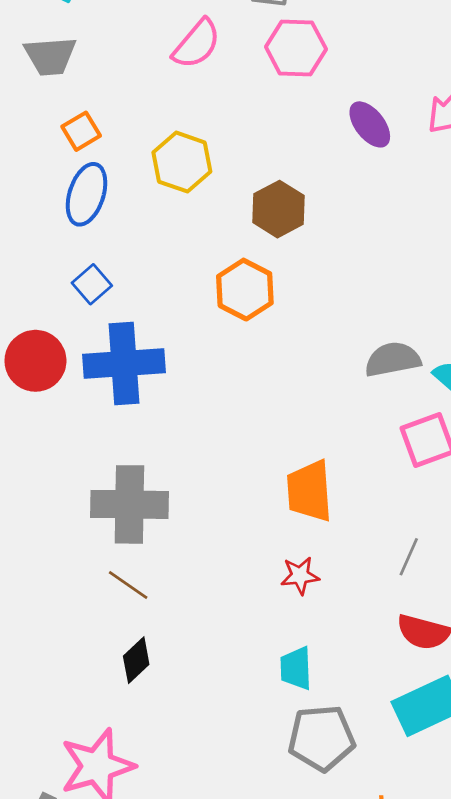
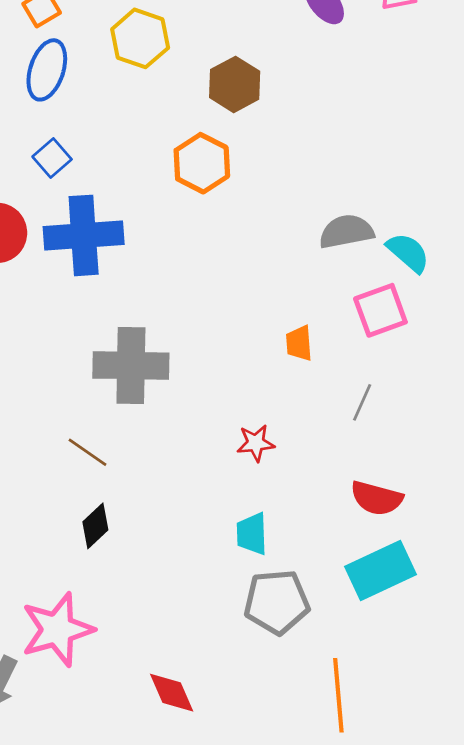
orange trapezoid: (309, 491) -> (299, 343), moved, size x0.6
gray cross: (129, 504) -> (131, 366), moved
gray line: (409, 557) -> (362, 402), moved

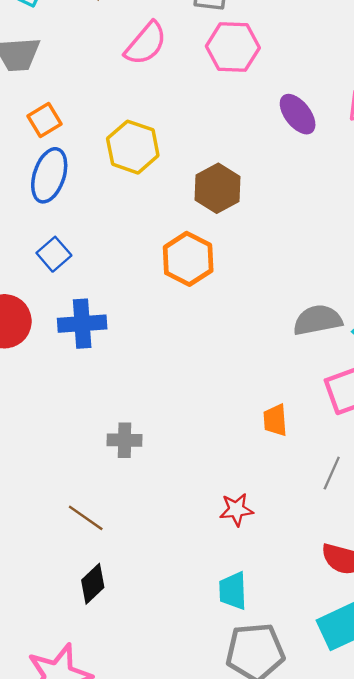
blue cross: (84, 235) -> (82, 324), size x0.7
gray cross: (131, 366) -> (125, 440), size x0.5

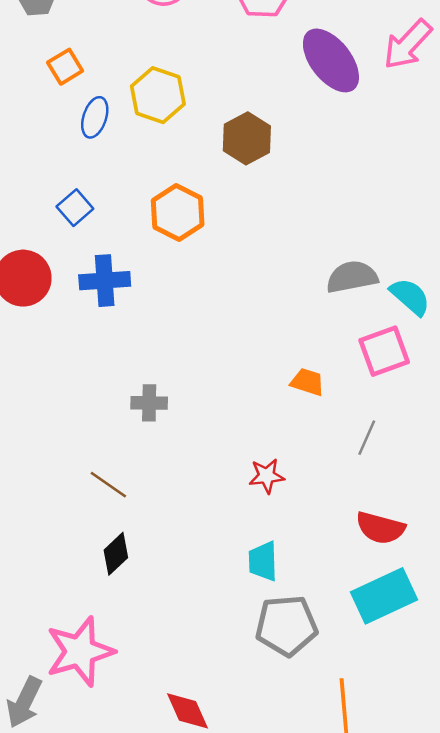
purple ellipse: (298, 114) -> (331, 60), size x1.5
blue ellipse: (49, 175) -> (95, 117), moved, size x0.7
orange hexagon: (188, 259) -> (178, 213), moved
orange trapezoid: (275, 420) -> (307, 382), turned 112

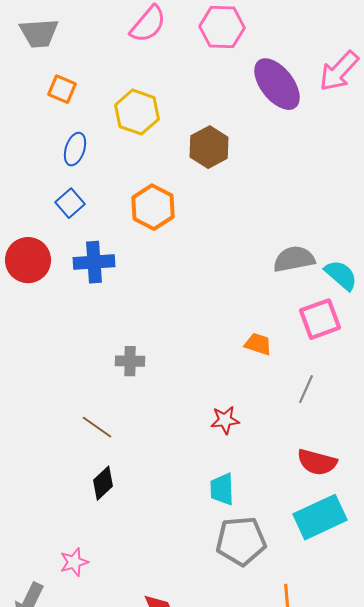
orange square: (65, 67) -> (62, 89), turned -36
blue ellipse: (95, 117) -> (75, 149), moved
pink star: (80, 652) -> (74, 562), size x0.5

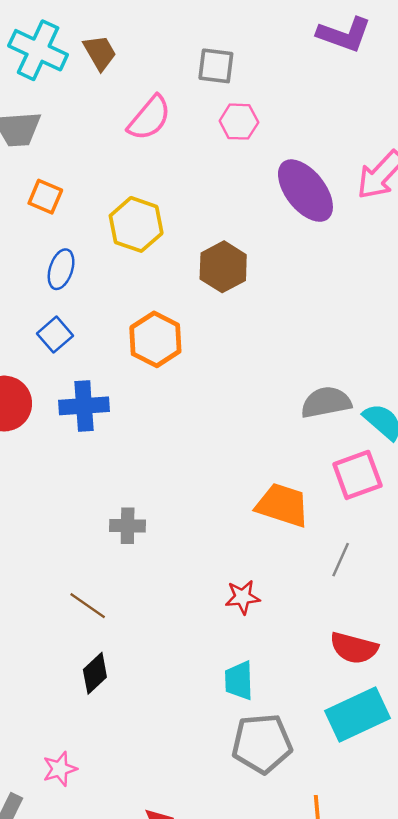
pink hexagon: (222, 27) -> (239, 122), size x0.7
orange trapezoid: (258, 344) -> (282, 505), size x1.6

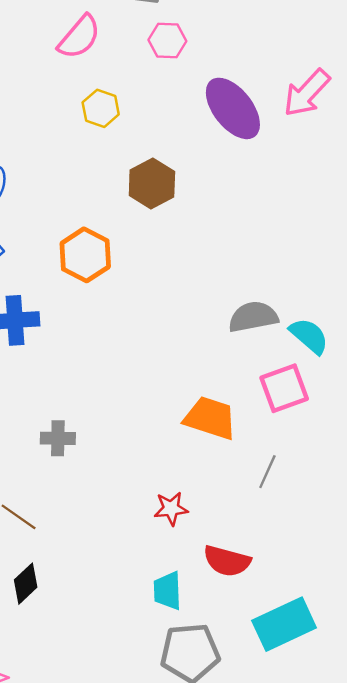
yellow hexagon: (136, 224) -> (101, 108), moved, size x0.7
red semicircle: (354, 648) -> (227, 561), moved

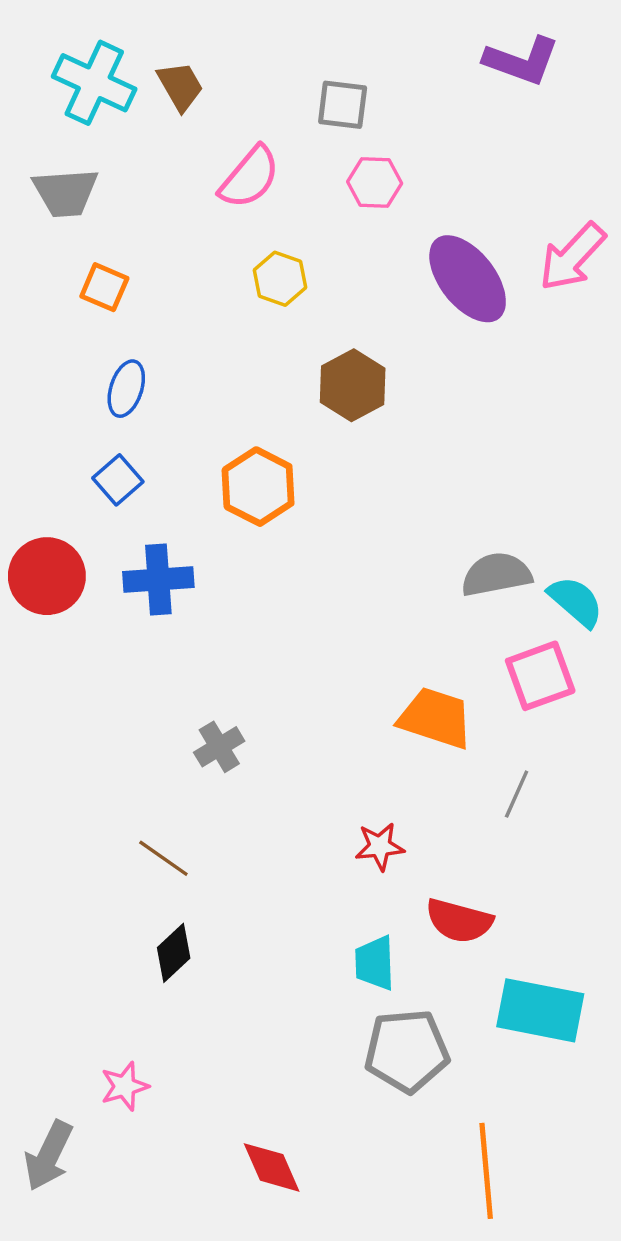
gray cross: (58, 438) -> (219, 747), turned -32
cyan rectangle: (284, 624) -> (540, 1010), turned 36

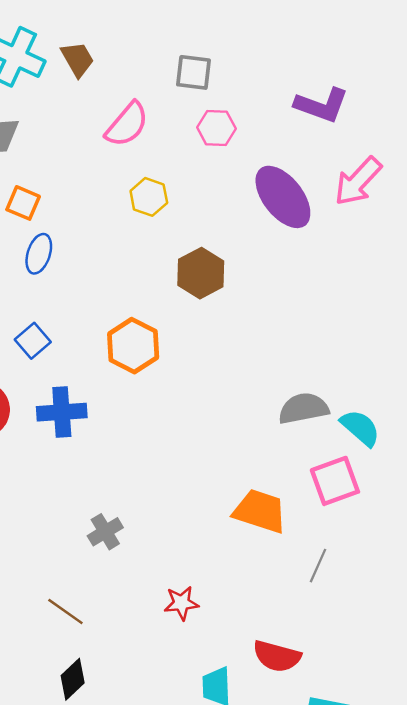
purple L-shape: (522, 61) -> (322, 105), moved
blue ellipse: (126, 389) -> (39, 254), moved
red star: (380, 846) -> (181, 603), moved

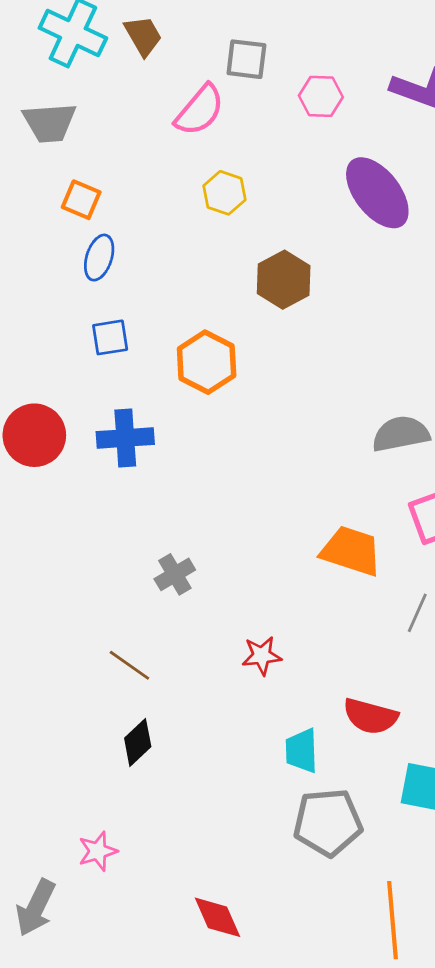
gray square: (194, 72) -> (246, 59), moved
pink hexagon: (216, 128) -> (321, 96), moved
blue square: (33, 341) -> (110, 337), moved, turned 32

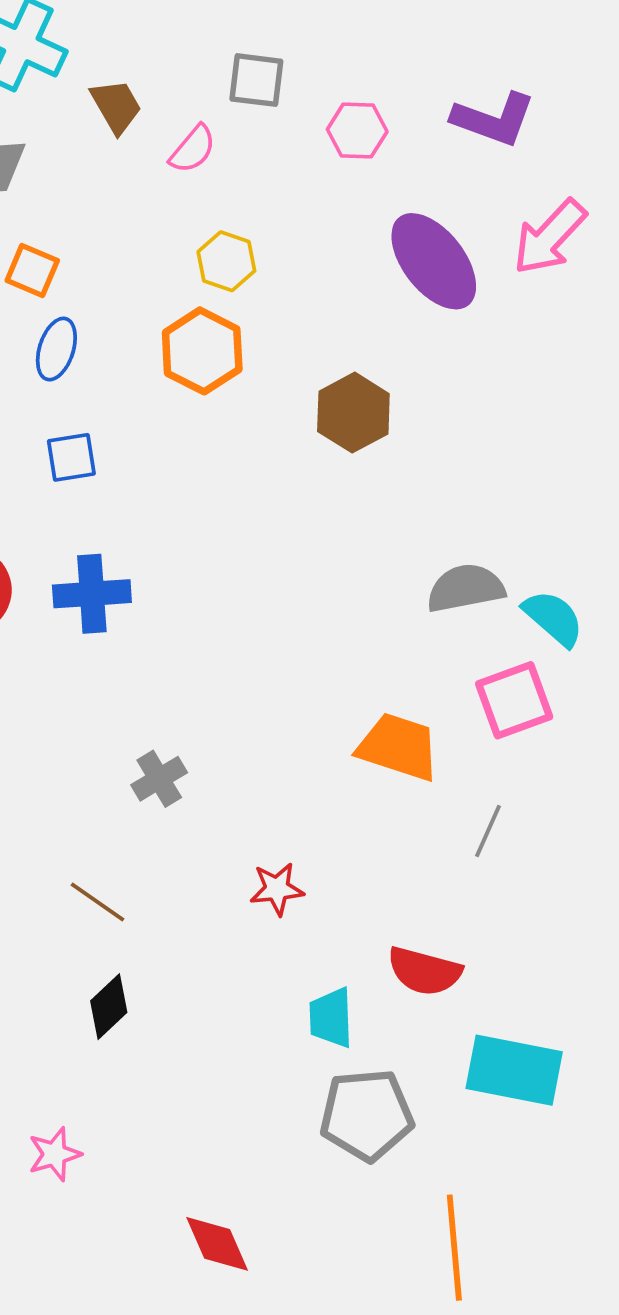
brown trapezoid: (143, 36) -> (116, 106), moved
pink semicircle: (200, 110) -> (193, 149), size x0.7
brown hexagon: (284, 280) -> (353, 413), moved
orange hexagon: (207, 362) -> (202, 351), moved

